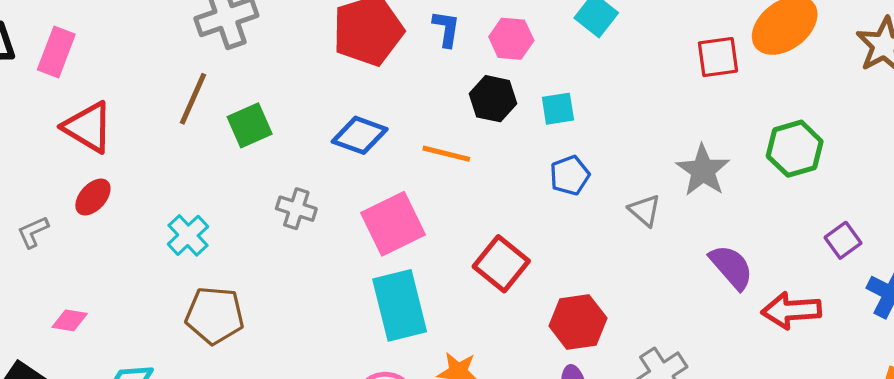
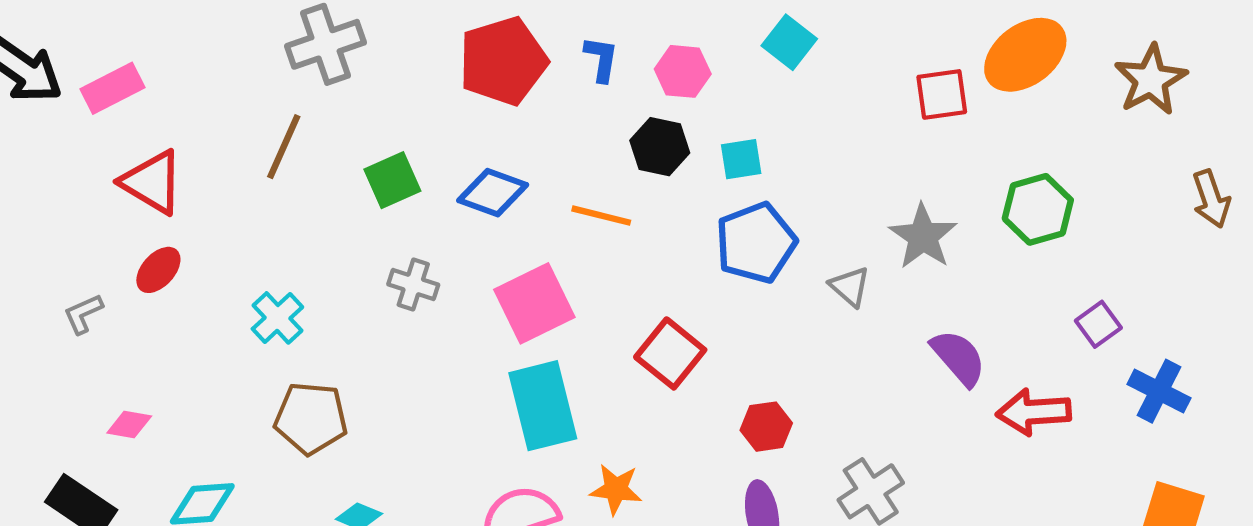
pink rectangle: (56, 52) -> (112, 88), turned 42
green square: (250, 125) -> (392, 180), moved
blue pentagon: (570, 175) -> (756, 243), size x1.6
red hexagon: (578, 322) -> (766, 427), size x0.7

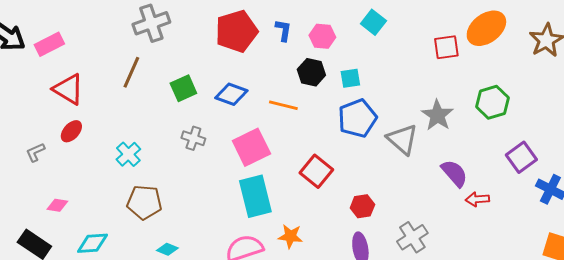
gray triangle: (850, 287) -> (402, 139), size x1.6
purple square: (1098, 324) -> (521, 157), size x1.4
red arrow: (1034, 412) -> (477, 199), moved, size x0.7

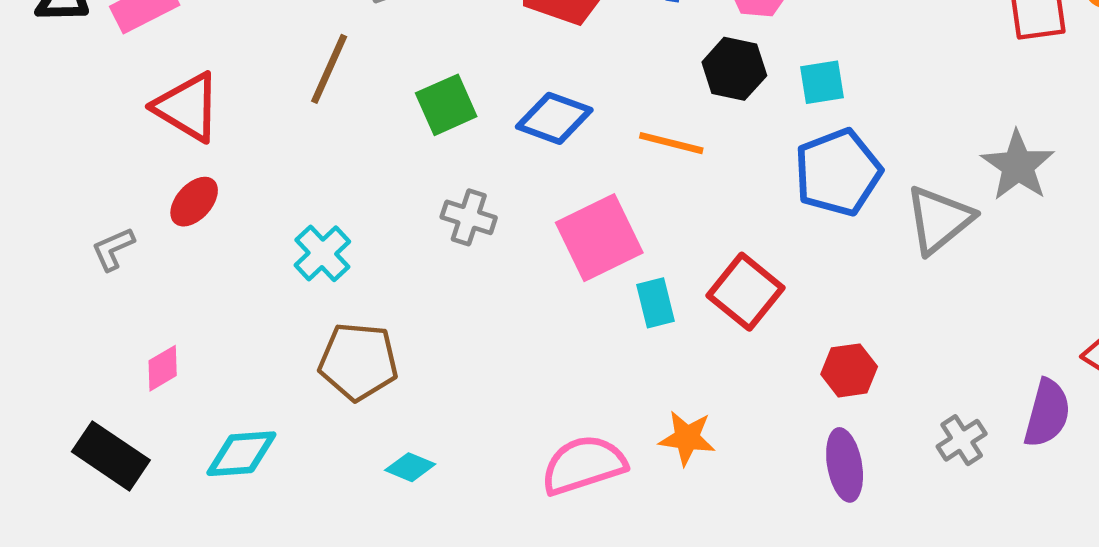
gray triangle: (402, 139) -> (939, 220), turned 40
purple semicircle: (454, 173) -> (1047, 413), moved, turned 56
cyan rectangle: (255, 196) -> (656, 303), moved, size x0.5
pink diamond: (57, 205) -> (163, 368), turned -40
gray cross: (412, 237) -> (962, 440), size x0.7

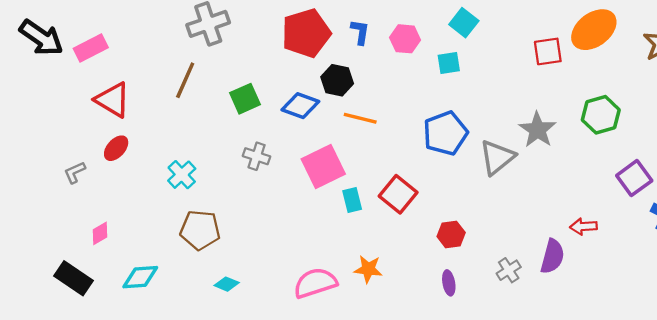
black hexagon: (734, 69) -> (337, 80), moved
cyan square: (822, 82) -> (449, 63), moved
purple ellipse: (845, 465) -> (449, 283), size x0.7

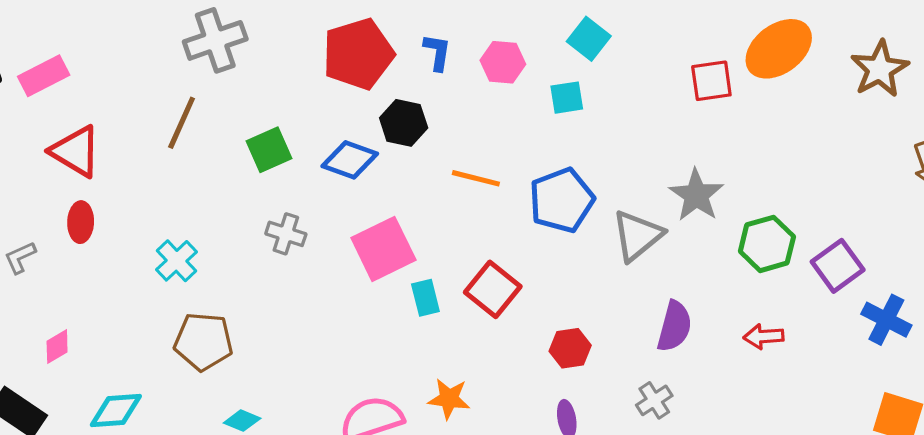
green hexagon: (601, 115) -> (767, 244), moved
orange line: (360, 118) -> (476, 178), moved
red ellipse: (116, 148) -> (81, 222), turned -40
purple semicircle: (552, 256) -> (674, 326), moved

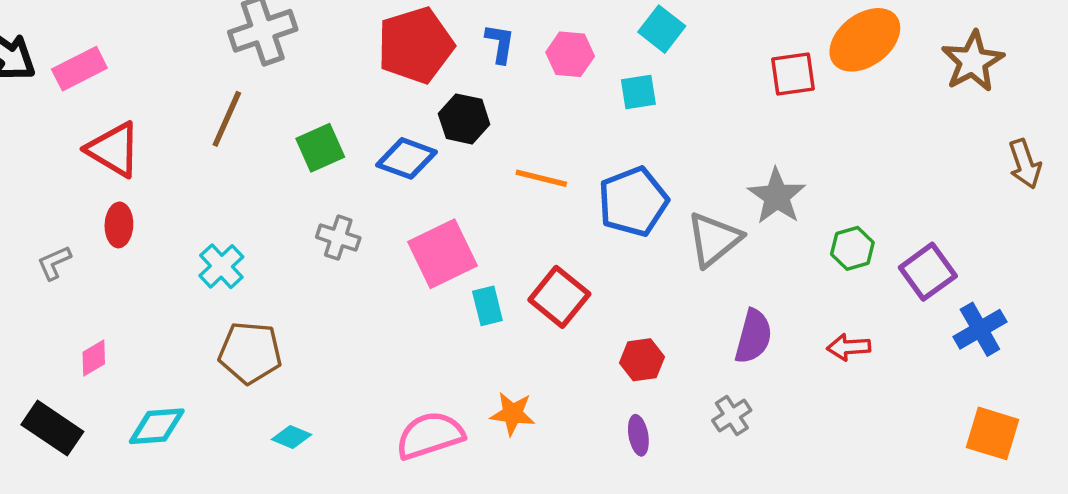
green hexagon: (767, 244) -> (852, 248), size x0.7
blue cross: (886, 320) -> (980, 329), turned 33

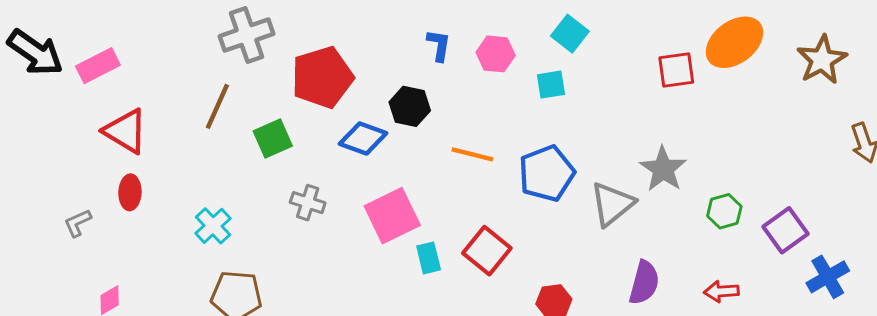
red pentagon: (416, 45) -> (322, 77), moved
green square: (320, 148) -> (273, 138), moved

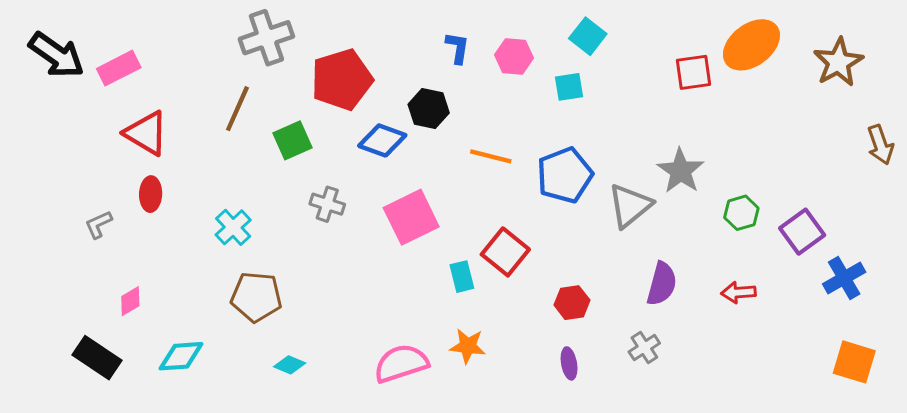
cyan rectangle: (429, 258) -> (462, 277), moved

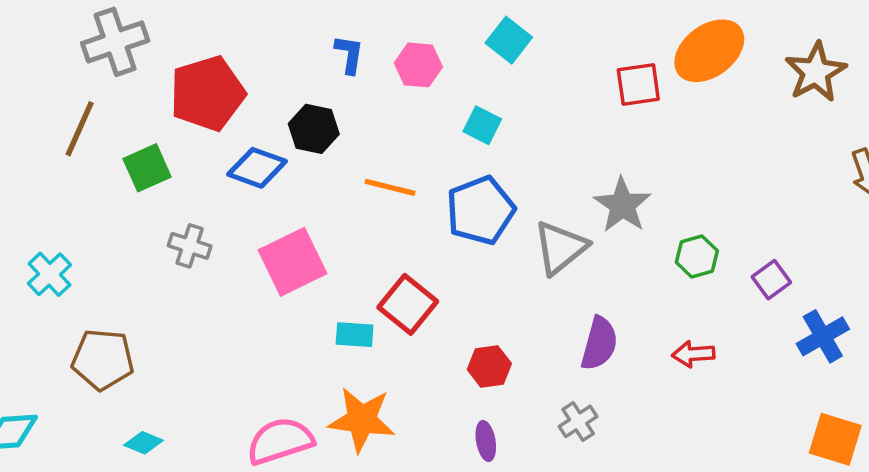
cyan square: (569, 87) -> (482, 125), moved, turned 36
cyan cross: (233, 227) -> (49, 274), moved
purple square: (802, 232) -> (771, 280), size x0.7
cyan rectangle: (462, 277) -> (355, 335), turned -72
orange star: (468, 346) -> (362, 420), size x1.5

